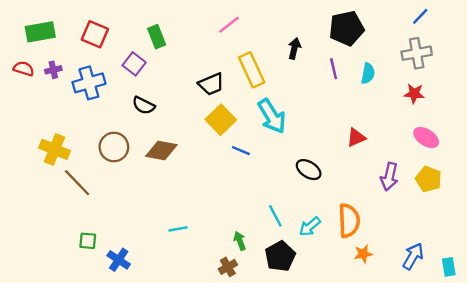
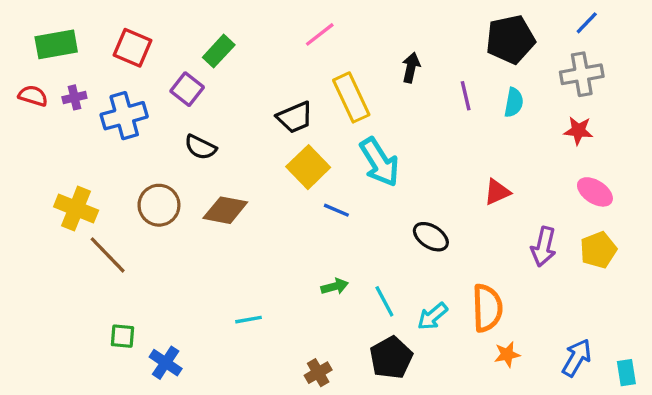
black pentagon: (347, 28) -> (510, 39), moved
green rectangle: (157, 37) -> (219, 51), turned 65
yellow pentagon: (429, 179) -> (598, 250), turned 30
green arrow: (240, 241) -> (335, 286), moved, turned 96

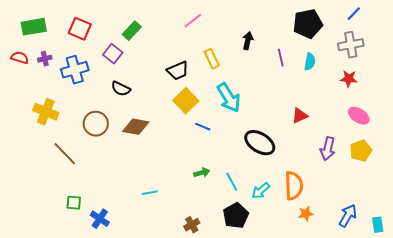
yellow rectangle: (351, 97) -> (212, 59), size x0.7
yellow cross: (76, 209) -> (46, 112), moved
black ellipse: (431, 237) -> (260, 143), size x1.4

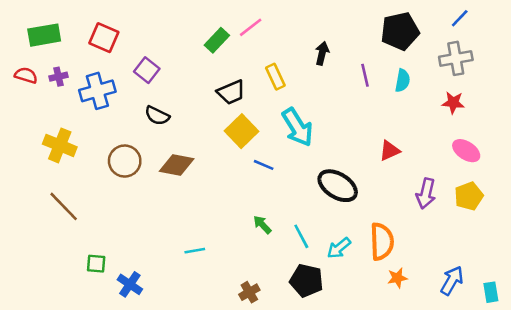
green rectangle: (132, 31) -> (217, 40), moved
brown line: (65, 154) -> (64, 206), moved
green arrow: (202, 173) -> (262, 225), turned -119
black pentagon: (236, 216) -> (306, 280), turned -30

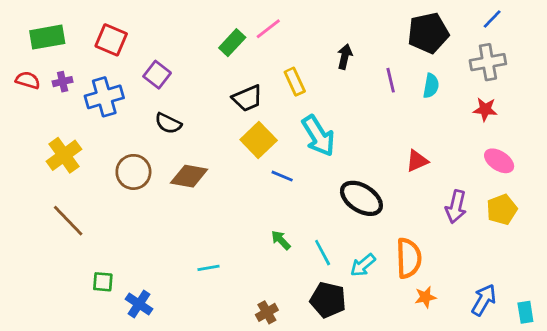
yellow cross: (60, 145) -> (64, 155), turned 32

